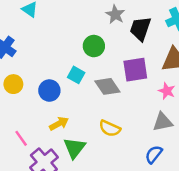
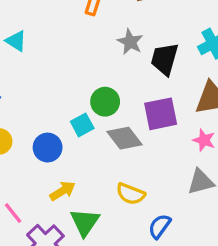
green circle: (94, 46) -> (105, 102), moved
cyan square: (76, 75) -> (82, 125), turned 35
blue semicircle: (154, 154) -> (160, 226), moved

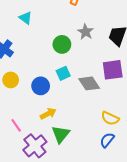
gray star: (130, 42) -> (86, 32), moved
green circle: (105, 102) -> (62, 44), moved
yellow semicircle: (131, 194) -> (110, 118), moved

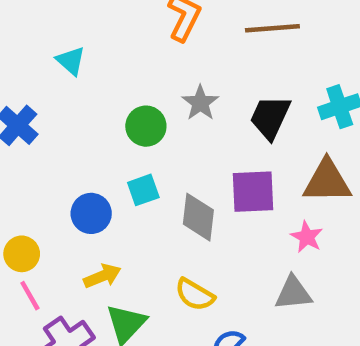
yellow circle: (11, 80) -> (22, 254), moved
gray diamond: (89, 83) -> (198, 217), turned 35
yellow semicircle: (110, 118) -> (195, 295), moved

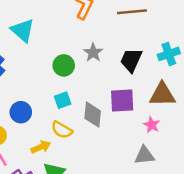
cyan triangle: (71, 61) -> (23, 30), size x1.5
blue circle: (91, 213) -> (21, 112), moved
yellow semicircle: (195, 295) -> (62, 130), moved

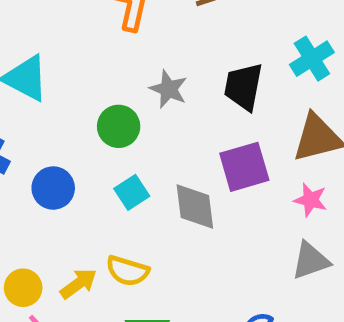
blue circle: (21, 112) -> (53, 188), moved
yellow semicircle: (62, 130) -> (127, 271), moved
yellow arrow: (41, 147) -> (78, 284), moved

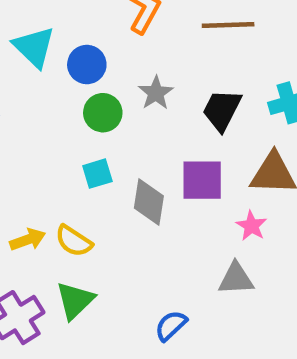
blue circle: (53, 188) -> (87, 65), moved

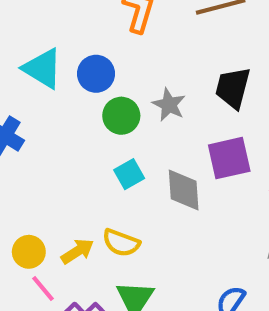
gray star: (156, 93) -> (169, 105), moved

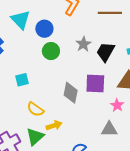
gray star: (169, 105) -> (83, 44), moved
cyan square: (129, 174) -> (22, 80), moved
yellow arrow: (77, 251) -> (54, 125), moved

